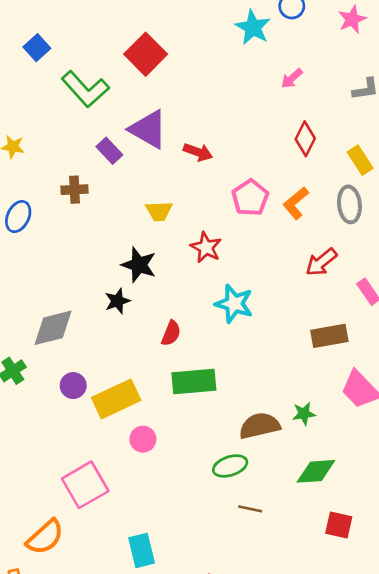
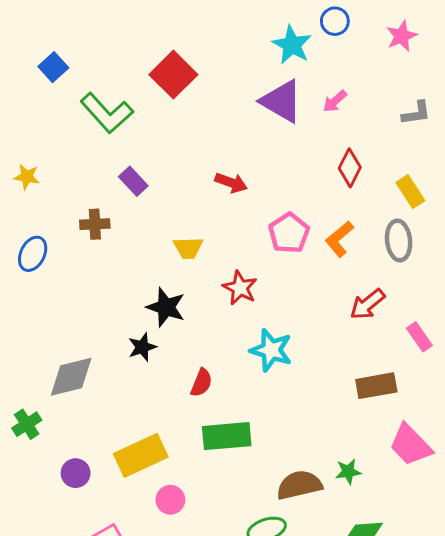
purple triangle: (148, 129) -> (282, 101), moved
purple circle: (73, 386) -> (76, 473), moved

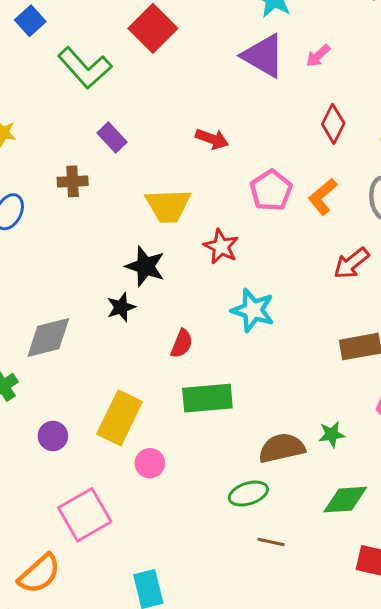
yellow trapezoid: (188, 248) -> (168, 206), size x1.5
yellow rectangle: (141, 455) -> (120, 418), turned -39

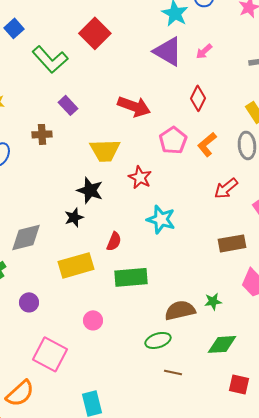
red diamond: (333, 124) -> (198, 98), moved
red arrow: (212, 139) -> (134, 106), size x1.5
yellow rectangle: (120, 418) -> (76, 265), moved, turned 48
pink square: (85, 515) -> (50, 354), turned -32

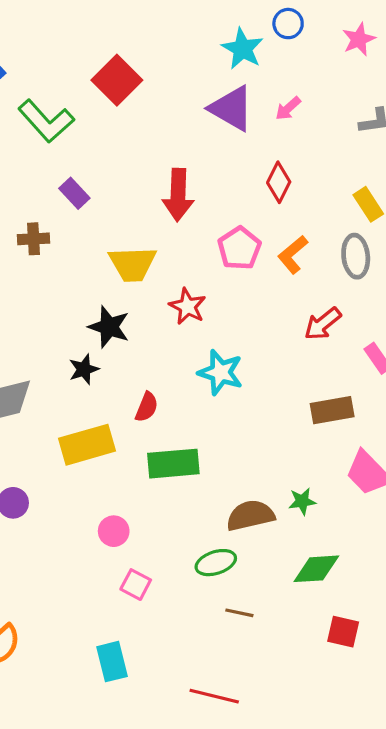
red arrow: (134, 106) -> (178, 195), turned 72
pink square: (50, 354) -> (136, 585), moved, size x0.6

